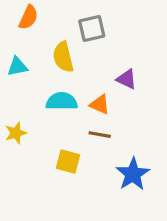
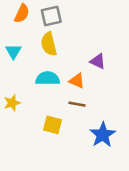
gray square: (92, 28) -> (51, 16), moved
cyan triangle: (17, 66) -> (13, 51), turned -49

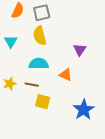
purple triangle: (98, 61) -> (80, 50), turned 40
orange triangle: (77, 81) -> (66, 75), moved
brown line: (77, 104) -> (32, 85), moved

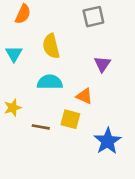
gray square: (42, 13) -> (93, 17), moved
brown line: (32, 85) -> (41, 127), moved
yellow square: (43, 102) -> (70, 119), moved

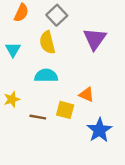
gray square: (93, 17) -> (57, 15), moved, turned -30
purple triangle: (102, 64) -> (95, 39), moved, size x1.5
orange triangle: (84, 96) -> (86, 95), moved

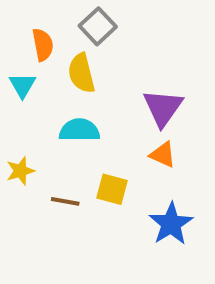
orange semicircle: (21, 13) -> (43, 45), moved, turned -36
purple triangle: (95, 39) -> (163, 108), moved
orange triangle: (86, 95) -> (163, 155), moved

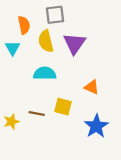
gray square: (98, 26) -> (55, 15), turned 36
purple triangle: (163, 108) -> (75, 43), moved
yellow star: (20, 171) -> (11, 122), moved

